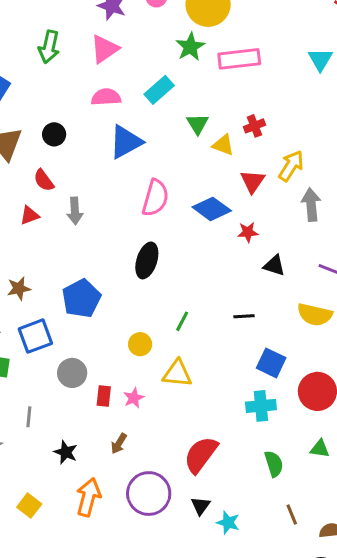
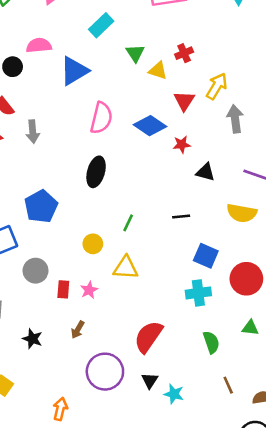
pink semicircle: (106, 97) -> (39, 45), moved
orange arrow: (88, 497) -> (60, 409), moved, size x0.7

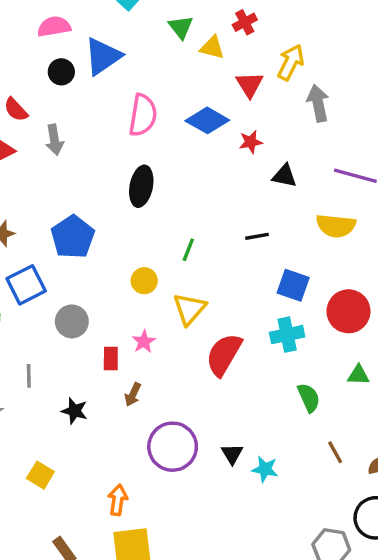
black circle: (13, 67) -> (61, 72), moved
yellow triangle: (126, 268) -> (190, 309), turned -48
red rectangle: (63, 289) -> (111, 358), moved
red semicircle: (148, 337) -> (224, 355), moved

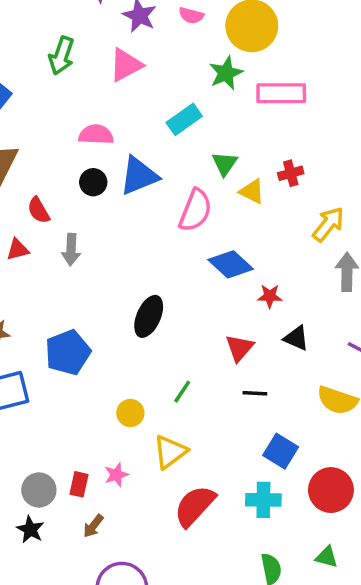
red triangle: (250, 85) -> (239, 348), moved
pink semicircle: (143, 115) -> (195, 210), moved
gray circle: (72, 321) -> (39, 490), moved

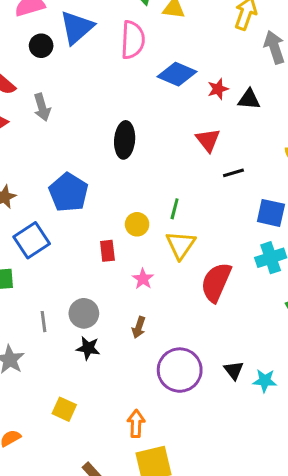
black triangle: (296, 338) -> (249, 99), moved
green line: (182, 392) -> (175, 209), moved
red rectangle: (79, 484) -> (107, 251), moved

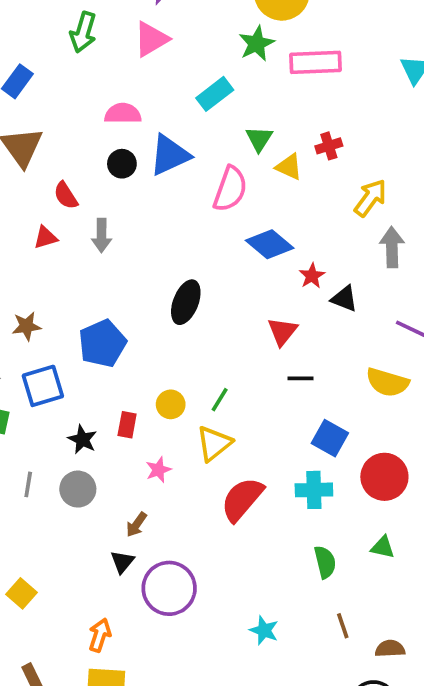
red star: (218, 89) -> (312, 276), turned -30
black star: (88, 348) -> (82, 439), moved
black triangle: (234, 370) -> (122, 562), moved

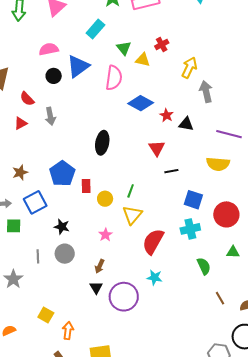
red rectangle: (127, 425) -> (86, 186), moved
cyan star: (264, 630) -> (155, 278), moved
orange arrow: (100, 635) -> (68, 331), moved

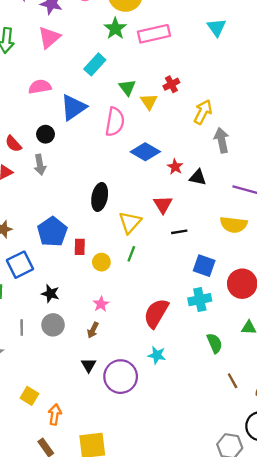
yellow triangle: (143, 60) -> (149, 102), turned 42
black circle: (54, 76) -> (46, 134), moved
yellow triangle: (132, 215) -> (130, 222), moved
brown arrow: (100, 266) -> (93, 330), moved

